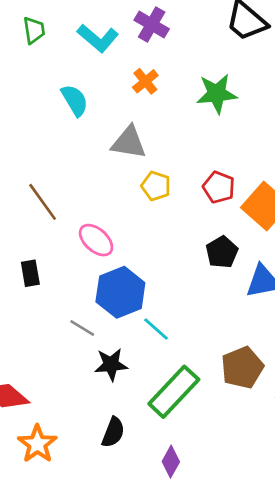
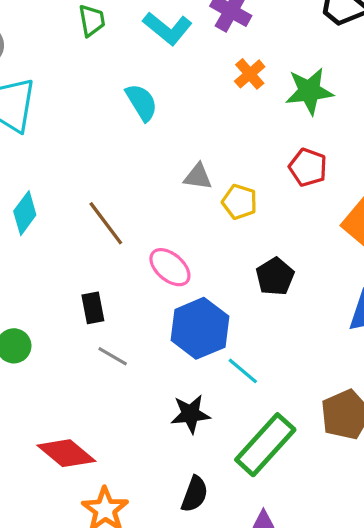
orange cross: (145, 81) -> (250, 74), moved
gray triangle: (129, 142) -> (198, 177), moved, size x0.7
red pentagon: (219, 187) -> (308, 167), moved
black pentagon: (222, 252) -> (275, 276), moved
gray line: (82, 328) -> (113, 356), moved

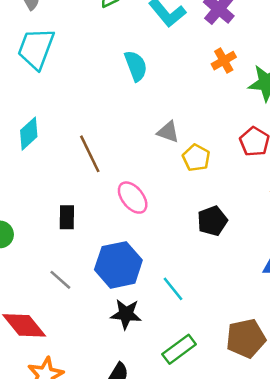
blue hexagon: (200, 328) -> (118, 265), moved
gray line: (113, 356) -> (60, 280), moved
green rectangle: (265, 445) -> (179, 349), size x0.7

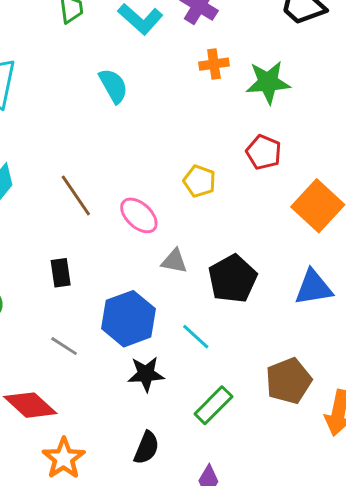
orange cross: (224, 61) -> (214, 64), turned 30
gray triangle: (168, 132) -> (174, 261), moved
pink ellipse: (133, 198) -> (139, 215), moved
black pentagon: (212, 221) -> (233, 279), moved, size x1.4

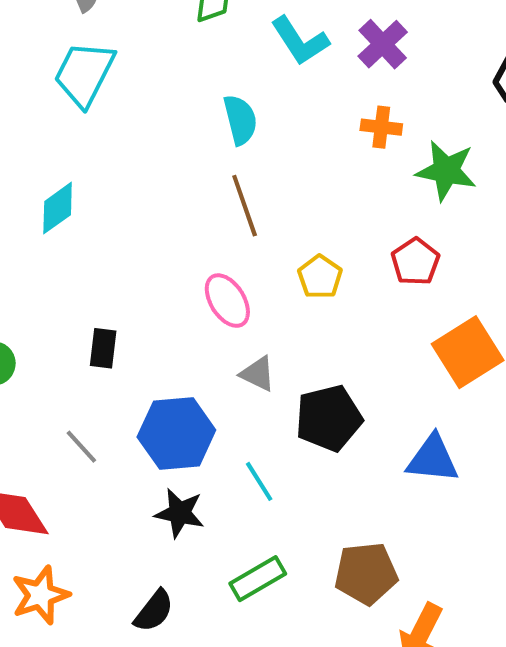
brown line: (76, 195) -> (245, 206), moved

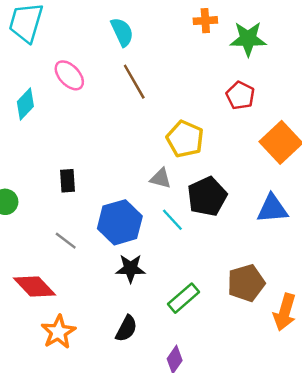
yellow pentagon: (320, 277) -> (185, 139), moved, size x1.4
pink ellipse: (227, 301) -> (69, 75), moved
cyan line: (259, 481) -> (172, 220), moved

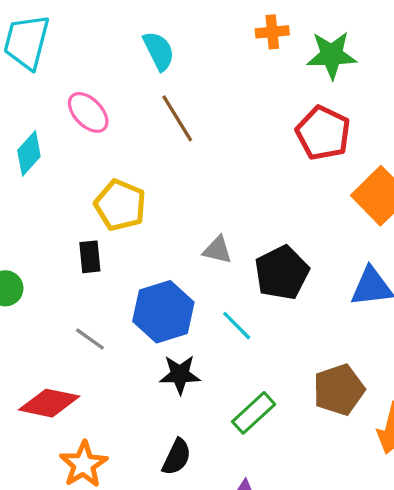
red pentagon: (240, 95) -> (323, 133), size x1.4
yellow pentagon: (185, 139) -> (120, 205), moved
cyan line: (172, 220) -> (237, 326), moved
red diamond: (35, 286) -> (49, 403), turned -33

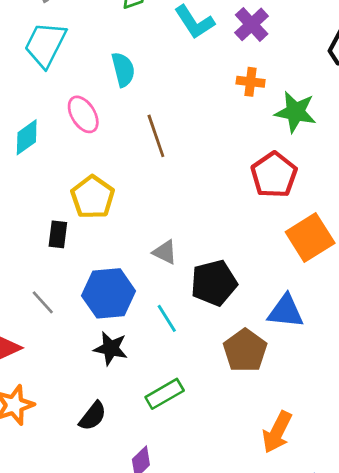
cyan semicircle: (159, 51) -> (123, 70), moved
brown pentagon: (339, 390) -> (245, 350), moved, turned -30

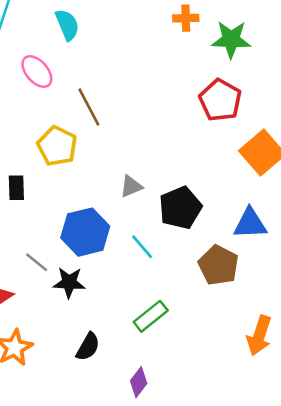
brown line: (156, 136) -> (89, 107), moved
black rectangle: (58, 234) -> (16, 188), moved
gray triangle: (165, 252) -> (131, 186), turned -40
gray line: (43, 302) -> (37, 262), moved
black star: (111, 348) -> (69, 282), moved

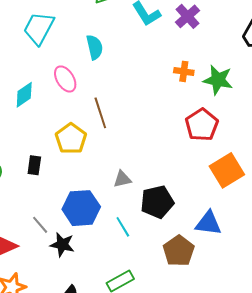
orange cross: (186, 18) -> (184, 71), moved

